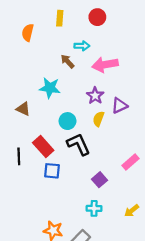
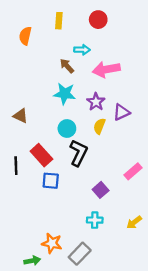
cyan star: (50, 88) -> (65, 94), moved
black L-shape: (79, 144) -> (79, 153), turned 50

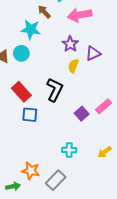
cyan star: (65, 94) -> (31, 29), moved
cyan circle: (67, 128) -> (21, 53), moved
purple square: (101, 190) -> (82, 114), moved

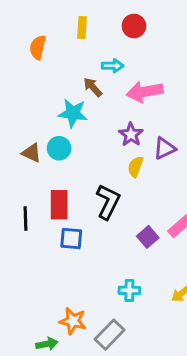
red rectangle: (21, 92) -> (59, 205), turned 42

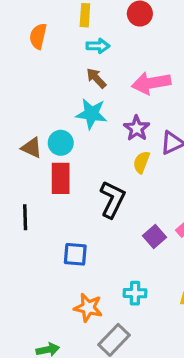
cyan arrow: (113, 66) -> (98, 46), moved
cyan star: (73, 113) -> (91, 114), moved
red rectangle: (59, 205) -> (61, 178), moved
blue square: (71, 238) -> (75, 254), moved
orange star: (73, 321) -> (88, 308), moved

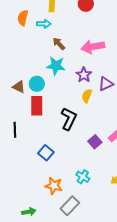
cyan arrow: (98, 46) -> (44, 24), moved
blue square: (75, 254) -> (46, 153), turned 35
cyan cross: (135, 293) -> (83, 177), turned 32

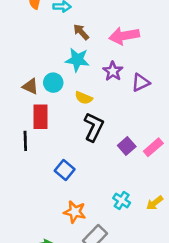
yellow semicircle: (87, 96) -> (84, 98), moved, turned -88
red rectangle: (37, 106) -> (41, 117), moved
purple square: (95, 142) -> (127, 146), moved
cyan cross: (83, 177) -> (122, 200), moved

